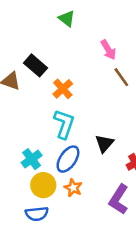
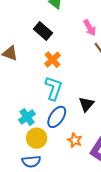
black rectangle: (35, 65) -> (43, 31), moved
orange star: (73, 188) -> (75, 140), moved

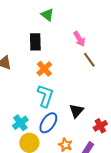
black rectangle: (43, 31) -> (35, 42), turned 48

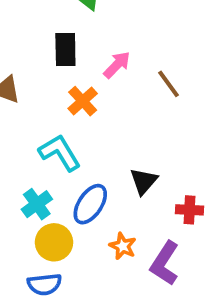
pink arrow: (79, 39) -> (117, 65), moved, turned -105
cyan L-shape: (45, 96) -> (60, 153), moved, turned -50
red cross: (100, 126) -> (190, 210), turned 32

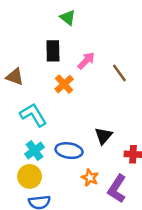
cyan L-shape: (60, 153) -> (33, 115), moved
blue ellipse: (90, 204) -> (69, 151), turned 65
yellow circle: (54, 242) -> (30, 176), moved

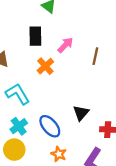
brown line: (119, 73) -> (95, 56), turned 48
blue ellipse: (69, 151) -> (50, 126), turned 40
orange star: (90, 178) -> (59, 154), moved

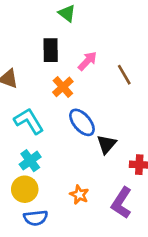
brown line: (95, 56) -> (124, 75), turned -42
blue ellipse: (50, 126) -> (82, 122), moved

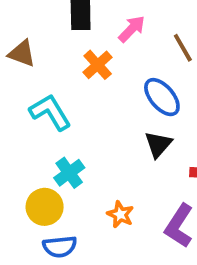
blue ellipse: (82, 122) -> (162, 97), moved
cyan cross: (30, 161) -> (69, 173), moved

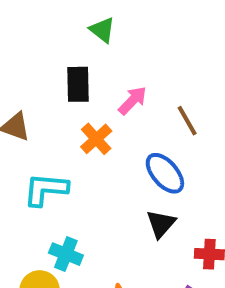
cyan L-shape: (50, 112) -> (46, 189), turned -54
cyan cross: (69, 173) -> (66, 254), turned -32

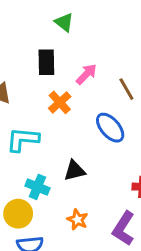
black triangle: (161, 224) -> (75, 171), moved, turned 35

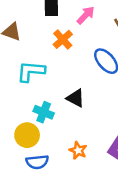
black triangle: (75, 171) -> (76, 98), turned 42
orange star: (77, 220) -> (78, 150), moved

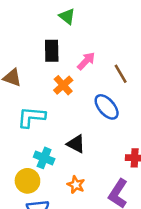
orange star: (78, 150) -> (76, 185), moved

